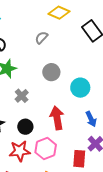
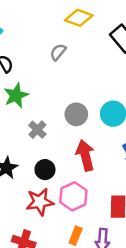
gray circle: (51, 72) -> (76, 114), moved

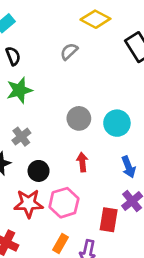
gray cross: (37, 130) -> (21, 137), moved
red arrow: (85, 155) -> (82, 162), size x0.6

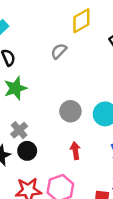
yellow diamond: (95, 19) -> (81, 21), turned -55
black circle: (39, 171) -> (27, 151), moved

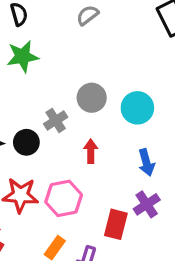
gray cross: (19, 130) -> (56, 120), moved

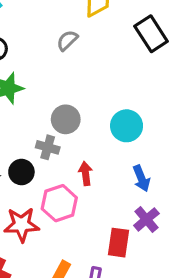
gray circle: (92, 98) -> (66, 119), moved
gray cross: (56, 120) -> (48, 147), turned -35
pink hexagon: (64, 198) -> (59, 203), moved

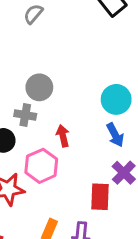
cyan circle: (127, 126) -> (116, 99), moved

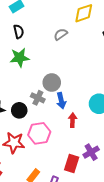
blue arrow: (115, 135) -> (61, 101), moved
red arrow: (63, 136) -> (73, 120), moved

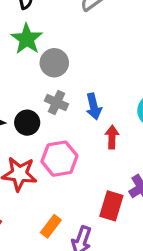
green star: (20, 58) -> (27, 39), turned -30
gray circle: (52, 83) -> (54, 63), moved

